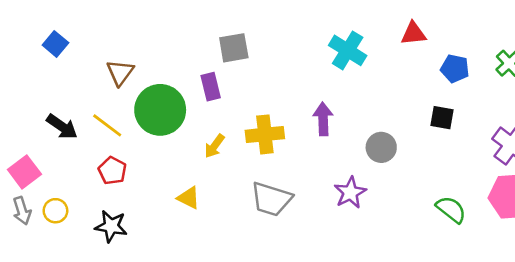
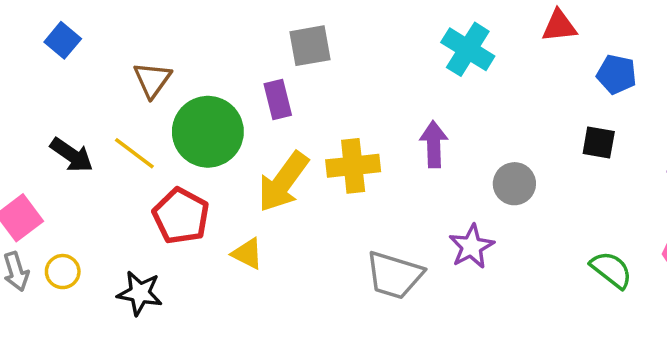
yellow arrow: (214, 146) -> (283, 182), size x1.8
red pentagon: (112, 171) -> (181, 216), moved, size x1.4
gray trapezoid: (271, 199) -> (394, 275), moved

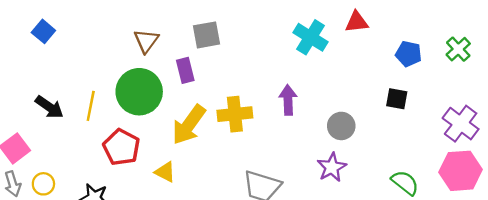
red triangle: (559, 26) -> (357, 22), moved
brown triangle: (152, 80) -> (146, 41), moved
yellow line: (134, 153) -> (91, 106), turned 64
purple star: (471, 246) -> (332, 167), moved

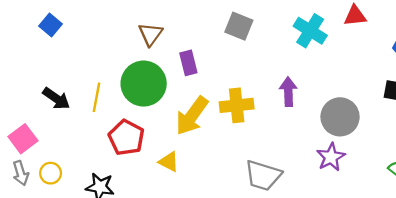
gray square: (207, 35) -> (239, 26), moved, turned 32
gray circle: (341, 126) -> (340, 117), size x1.4

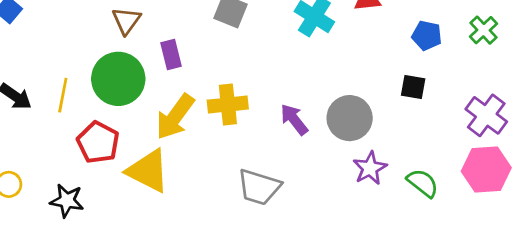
purple arrow: (288, 92) -> (294, 119), moved, turned -36
purple star: (331, 157) -> (370, 168), moved
yellow triangle: (169, 162) -> (148, 171), size x1.8

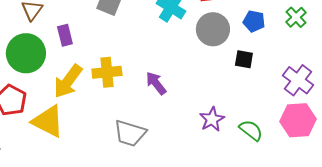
gray circle: (350, 118) -> (213, 29), moved

